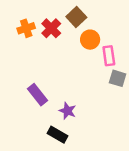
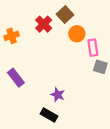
orange cross: (26, 28) -> (12, 36), moved
purple rectangle: (37, 95) -> (16, 78), moved

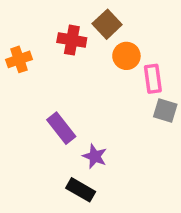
red cross: (44, 24) -> (72, 40), turned -35
purple rectangle: (16, 78) -> (61, 128), moved

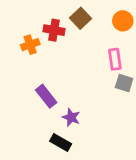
orange circle: (126, 56) -> (123, 21), moved
orange cross: (19, 59) -> (30, 45), moved

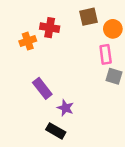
brown square: (80, 18) -> (89, 17), moved, turned 30
orange circle: (123, 21) -> (113, 29), moved

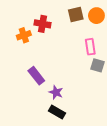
orange circle: (113, 29) -> (96, 16), moved
black rectangle: (56, 131) -> (57, 112), moved

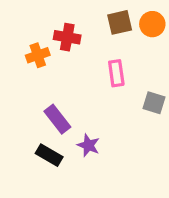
pink rectangle: (90, 47) -> (116, 73), moved
black rectangle: (57, 112) -> (49, 155), moved

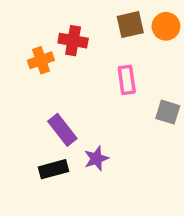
purple star: (88, 145) -> (96, 158), turned 30
black rectangle: (49, 155) -> (53, 169), turned -45

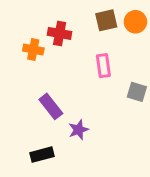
orange cross: (41, 60) -> (33, 49), turned 30
black rectangle: (53, 169) -> (42, 155), moved

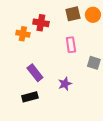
purple star: (79, 130) -> (65, 84), moved
black rectangle: (42, 155) -> (30, 97), moved

